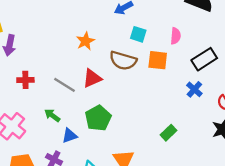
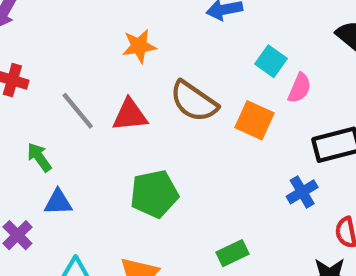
cyan square: (138, 34) -> (271, 61), moved
green pentagon: (98, 118) -> (154, 194), moved

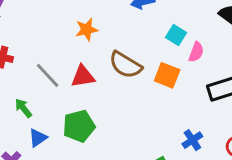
blue cross: (302, 192) -> (192, 140), moved
green pentagon: (154, 194) -> (79, 126), moved
blue triangle: (58, 202) -> (38, 138), turned -30

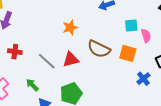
cyan square: (176, 35) -> (131, 25), turned -32
pink semicircle: (196, 52) -> (146, 36), turned -32
blue cross: (192, 140) -> (143, 79), moved

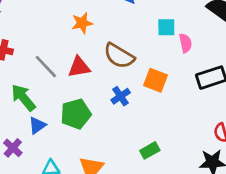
orange square: (128, 53) -> (155, 80), moved
blue cross: (143, 79) -> (121, 96), moved
green arrow: (32, 85) -> (23, 98), size x1.5

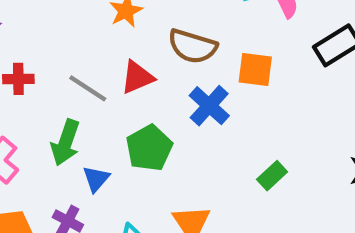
blue cross: (121, 96) -> (209, 106), size x1.4
green arrow: (23, 98) -> (65, 143), turned -108

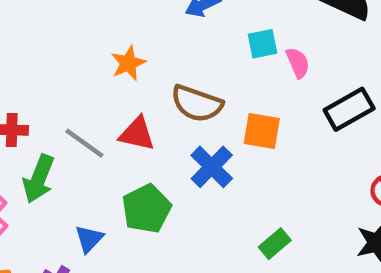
red triangle: (137, 77) -> (137, 134), turned 33
green arrow: (65, 143) -> (39, 179), moved

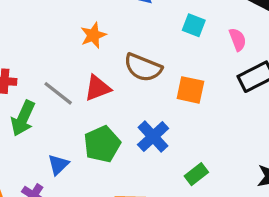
cyan square: (263, 44) -> (194, 25), turned 30
pink semicircle: (298, 63) -> (238, 40), moved
red triangle: (137, 134) -> (98, 88), turned -36
blue cross: (212, 167) -> (153, 137), moved

